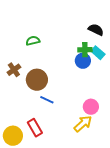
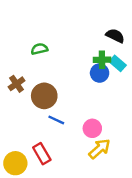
pink circle: (91, 107) -> (92, 128), moved

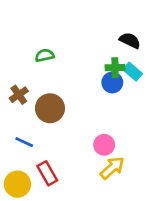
blue line: (56, 120) -> (24, 142), moved

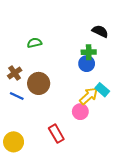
cyan rectangle: (133, 72) -> (102, 90), moved
blue line: (24, 142) -> (17, 96), moved
yellow arrow: (112, 168) -> (89, 96), moved
red rectangle: (47, 173) -> (56, 134), moved

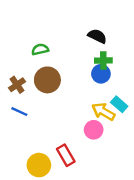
black semicircle: (100, 31) -> (97, 36), moved
brown circle: (39, 83) -> (47, 80), moved
yellow arrow: (89, 96) -> (103, 112), turned -108
yellow circle: (14, 142) -> (39, 165), moved

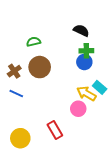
yellow circle: (39, 165) -> (20, 138), moved

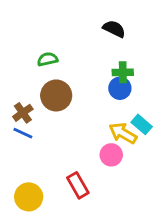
black semicircle: (81, 30) -> (114, 29), moved
brown cross: (14, 71) -> (23, 113), moved

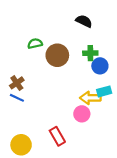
blue circle: (120, 88) -> (100, 66), moved
brown circle: (56, 95) -> (57, 55), moved
cyan rectangle: (142, 124) -> (104, 91), turned -56
yellow arrow: (123, 133) -> (90, 98), turned -30

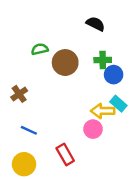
cyan rectangle: (104, 91) -> (118, 104), turned 56
blue line: (17, 98) -> (29, 130), moved

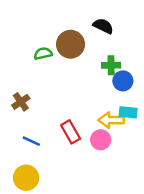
brown circle: (65, 63) -> (71, 44), moved
cyan rectangle: (118, 104) -> (128, 112), turned -35
red rectangle: (65, 154) -> (71, 132), moved

